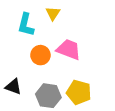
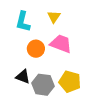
yellow triangle: (53, 13) -> (54, 17), moved
black triangle: (13, 87) -> (23, 77), moved

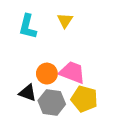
pink trapezoid: (61, 44) -> (72, 72), moved
orange circle: (36, 49) -> (47, 74), moved

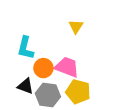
yellow triangle: (65, 20) -> (76, 27), moved
cyan L-shape: (28, 27) -> (25, 48), moved

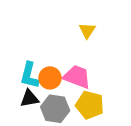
cyan L-shape: (25, 48) -> (29, 75), moved
black triangle: (25, 86) -> (29, 98), turned -30

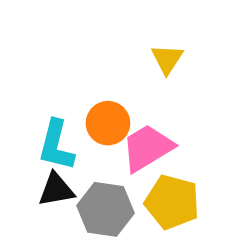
pink trapezoid: (77, 77) -> (147, 148), turned -52
orange circle: (50, 78) -> (108, 123), moved

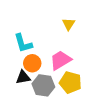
orange circle: (108, 123) -> (32, 63), moved
cyan L-shape: (56, 145) -> (23, 43), moved, turned -30

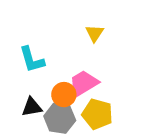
orange circle: (32, 63) -> (64, 95), moved

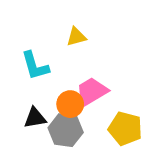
yellow triangle: (95, 33) -> (76, 37), moved, turned 42
yellow pentagon: (97, 114) -> (125, 129), moved

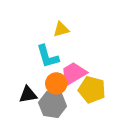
cyan L-shape: (35, 66) -> (48, 56), moved
yellow pentagon: (125, 129) -> (92, 90), moved

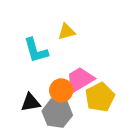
cyan L-shape: (48, 56) -> (36, 50), moved
yellow pentagon: (92, 90) -> (100, 97), turned 30

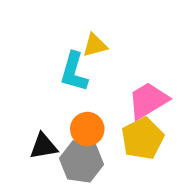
cyan L-shape: (36, 50) -> (74, 72), moved, turned 32
pink trapezoid: (80, 80) -> (148, 100), moved

